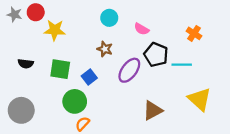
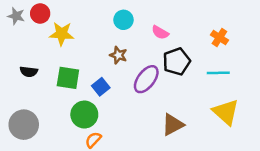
black pentagon: (156, 55) -> (177, 61), turned 30
cyan line: (182, 65) -> (218, 73), moved

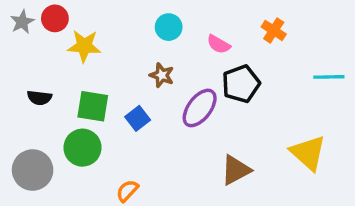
gray star: (16, 16) -> (22, 22), turned 30
orange cross: (219, 37) -> (274, 30), moved
cyan line: (218, 73) -> (329, 77), moved
green circle: (84, 115) -> (82, 148), moved

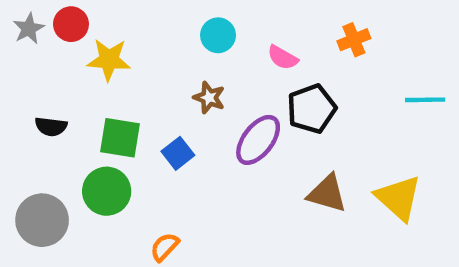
orange cross: (274, 30) -> (354, 40), turned 35
brown triangle: (236, 170) -> (327, 193), moved, turned 44

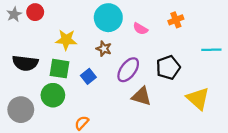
cyan circle: (218, 35) -> (108, 18), size x1.6
yellow star: (109, 60) -> (66, 40), moved
black pentagon: (312, 109) -> (168, 67), moved
black semicircle: (51, 127) -> (25, 63), size x1.6
brown triangle: (327, 193) -> (142, 96), moved

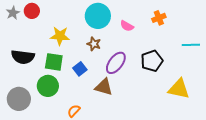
brown triangle: (142, 96) -> (104, 87), moved
yellow triangle: (198, 99) -> (179, 89), turned -30

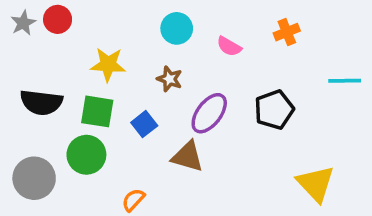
cyan circle: (98, 16) -> (177, 28), size x0.7
yellow triangle: (179, 89) -> (316, 184), moved, turned 35

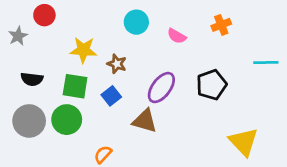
gray star: (23, 23) -> (18, 36), moved
brown star: (169, 79) -> (117, 64), moved
black semicircle: (41, 102) -> (32, 79), size x0.7
gray circle: (34, 178) -> (29, 121), moved

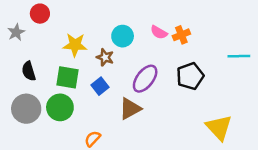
cyan circle: (136, 22) -> (123, 36), moved
orange cross: (221, 25) -> (181, 35), moved
black semicircle: (32, 79) -> (29, 71), turned 66
brown triangle: (145, 121) -> (130, 109), turned -45

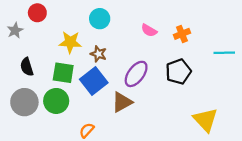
orange cross: (181, 35) -> (182, 34), moved
cyan circle: (123, 36) -> (100, 19), moved
blue square: (100, 86) -> (94, 81), size x1.6

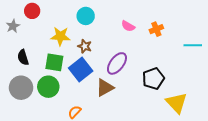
black pentagon: (178, 72) -> (153, 79), moved

